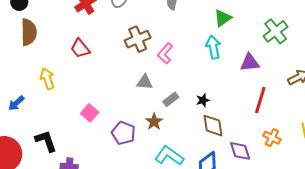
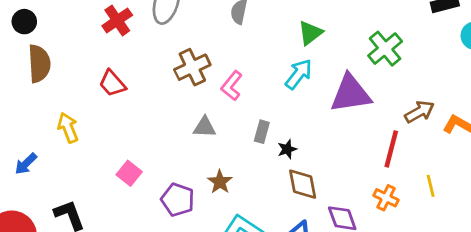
cyan arrow: (213, 47) -> (299, 74), turned 50
purple triangle: (250, 63) -> (351, 94), size x1.5
gray rectangle: (171, 99) -> (262, 132), moved, turned -35
red line: (260, 100) -> (391, 149), moved

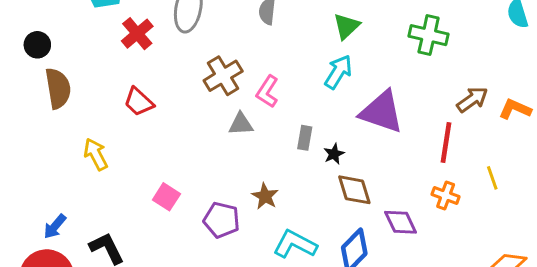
green cross: (385, 49) -> (429, 35), turned -32
purple triangle: (351, 94) -> (382, 112), moved, turned 33
gray triangle: (204, 127) -> (241, 124), moved
blue arrow: (26, 164) -> (55, 226), moved

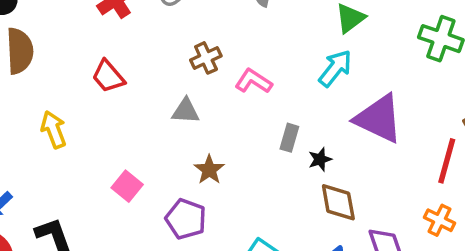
brown cross: (223, 76) -> (206, 58), size x0.7
pink L-shape: (267, 92) -> (253, 81), turned 84
gray triangle: (241, 124) -> (186, 111), moved
brown star: (265, 196) -> (209, 170), moved

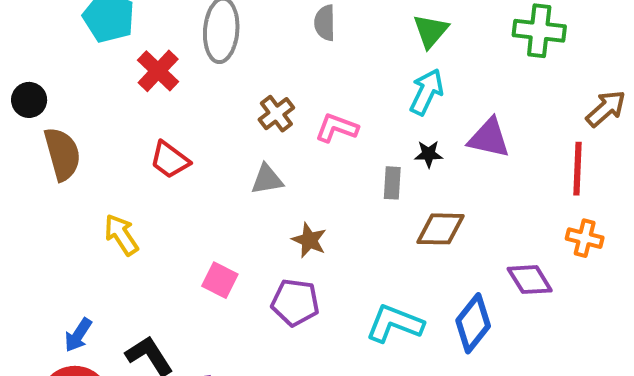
purple triangle: (379, 119) -> (489, 138), size x0.7
black star: (320, 159) -> (429, 154), moved, turned 30
brown diamond: (338, 202) -> (441, 229), moved, turned -66

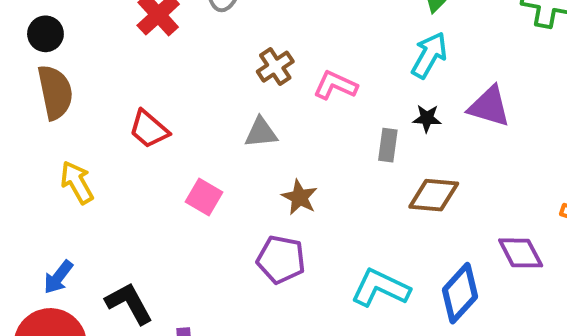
black circle: (29, 100) -> (45, 34), moved
red trapezoid: (170, 160) -> (149, 129), moved
yellow arrow: (121, 235) -> (77, 182), moved
pink square: (220, 280) -> (204, 197), moved

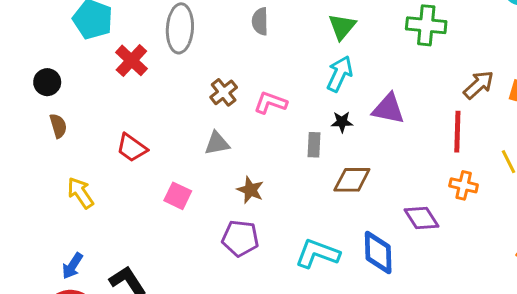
brown semicircle: (55, 92) -> (58, 126), size x0.6
blue diamond: (460, 293) -> (378, 253), turned -39

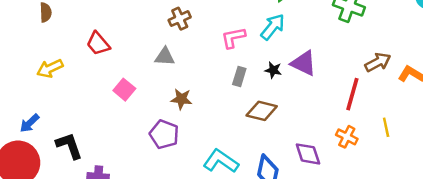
pink L-shape: (270, 103) -> (233, 38), moved, turned -45
black star: (342, 122) -> (273, 70), moved
brown star: (250, 190) -> (181, 99), turned -30
yellow arrow: (81, 193) -> (50, 68), turned -95

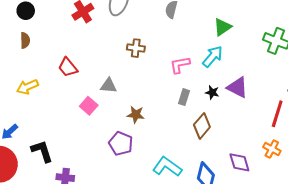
brown cross: (180, 19) -> (136, 48), turned 30
gray triangle: (165, 57) -> (109, 86), moved
brown diamond: (262, 111) -> (202, 126), turned -65

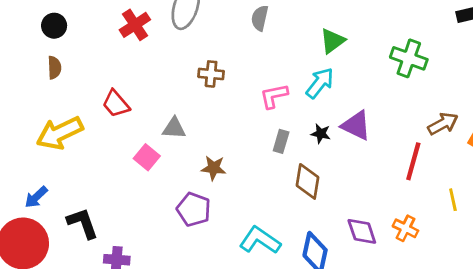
yellow arrow: (27, 87) -> (60, 133), size x1.5
brown diamond: (202, 126) -> (307, 181), turned -30
orange cross: (272, 149) -> (405, 228), moved

